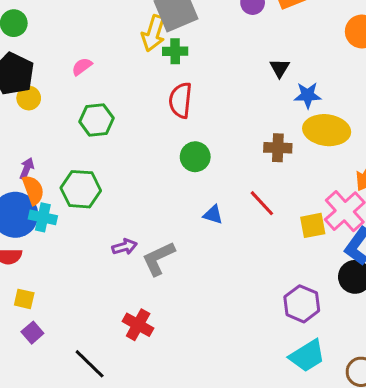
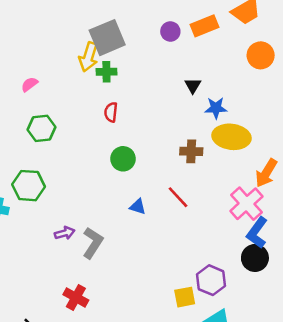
red semicircle: (181, 100) -> (111, 112), size x0.7
yellow square: (313, 225) -> (185, 297), moved
gray L-shape: (158, 258) -> (93, 243), turned 148

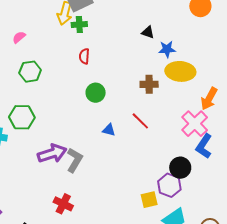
black triangle: (193, 86) -> (148, 32), turned -40
purple arrow: (65, 233) -> (52, 153), size x1.8
black circle: (255, 258) -> (180, 168), moved

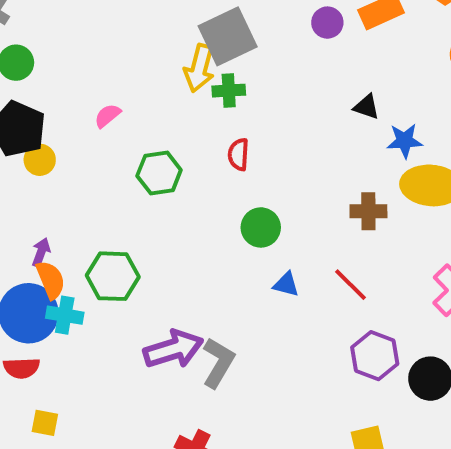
green hexagon: (30, 72) -> (159, 173), moved
blue triangle: (109, 130) -> (286, 284), moved
purple hexagon: (169, 185) -> (375, 356), moved

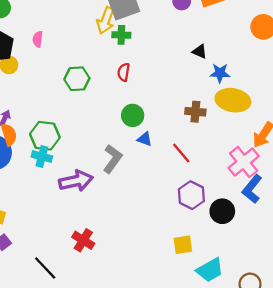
pink semicircle: (108, 116) -> (38, 39), moved, turned -49
blue triangle: (286, 284) -> (145, 139), moved
cyan cross: (65, 315) -> (42, 157), moved
gray L-shape: (218, 363) -> (113, 159), moved

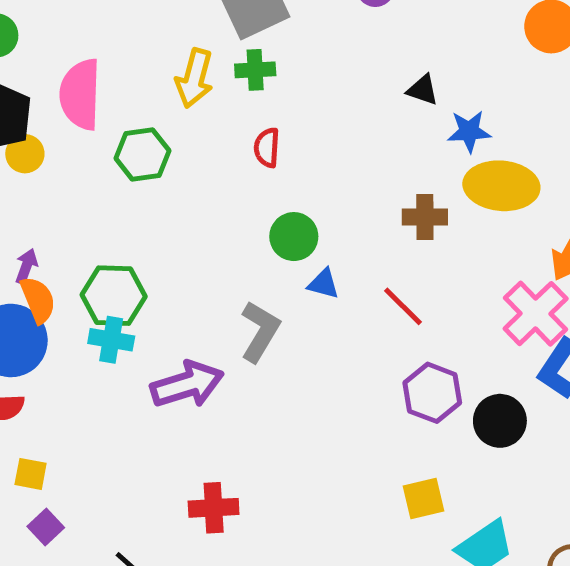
yellow arrow: (106, 21) -> (194, 78), moved
pink semicircle: (38, 39) -> (80, 94), size x2.0
green hexagon: (77, 79) -> (142, 154), moved
red cross: (83, 240) -> (214, 508), turned -30

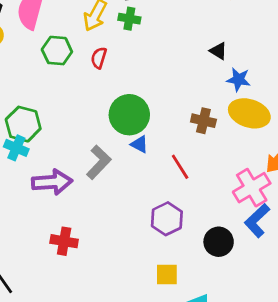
red semicircle: (267, 148) -> (99, 58), moved
green circle: (294, 237) -> (129, 115), size x1.5
purple hexagon: (432, 393) -> (167, 219), moved
red cross: (214, 508) -> (64, 241), moved

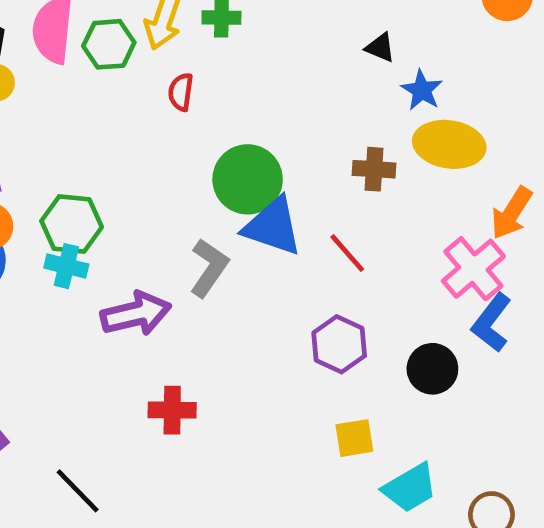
green hexagon: (57, 51) -> (109, 44), moved
blue star: (239, 79) -> (422, 90), turned 30
blue triangle: (139, 144) -> (273, 226), size x2.0

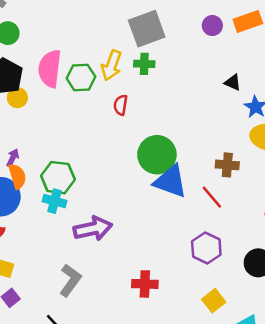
brown cross: (374, 169) -> (227, 165), moved
gray L-shape: (209, 268) -> (70, 280), moved
red cross: (172, 410) -> (145, 284), moved
yellow square: (354, 438) -> (214, 301), turned -30

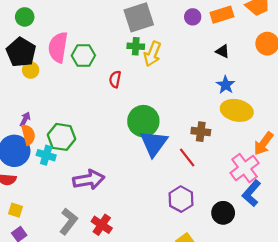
yellow arrow: (111, 65) -> (152, 54), moved
black triangle: (233, 83) -> (223, 51), moved
blue triangle: (170, 181) -> (154, 143), turned 44
cyan cross: (55, 201) -> (46, 155), moved
red cross: (145, 284) -> (102, 225), moved, turned 30

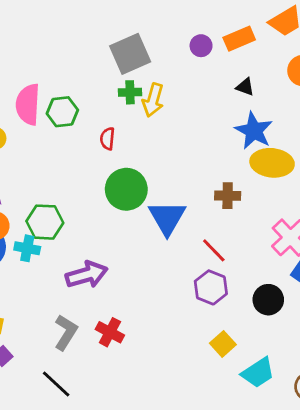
blue star: (226, 85) -> (254, 131), size x1.5
green circle: (143, 121) -> (126, 189), moved
red line: (187, 158) -> (214, 250), moved

